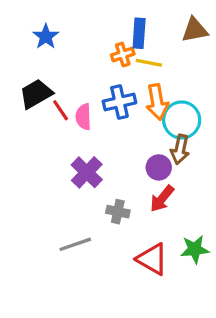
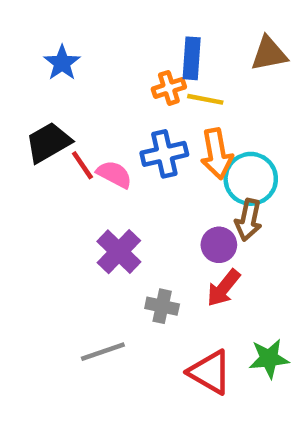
pink semicircle: (83, 117) -> (114, 174), turned 120

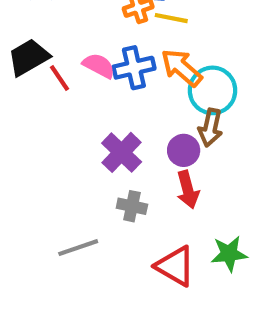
orange arrow: (217, 154) -> (182, 68), turned 141
pink semicircle: (114, 174) -> (99, 66), moved
purple cross: (119, 252) -> (122, 152), moved
red arrow: (223, 288) -> (188, 190), turned -54

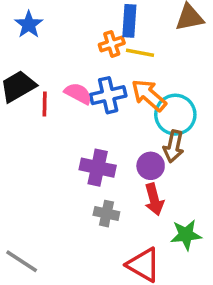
red line: (60, 78) -> (45, 104), turned 35
purple cross: (122, 152) -> (98, 168), turned -32
gray line: (78, 248) -> (22, 261), moved, turned 52
green star: (229, 254) -> (186, 235), moved

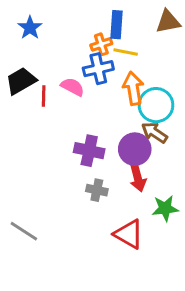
blue cross: (108, 95) -> (98, 69), moved
orange arrow: (149, 95) -> (133, 88), turned 40
brown arrow: (174, 146) -> (154, 132), turned 112
purple circle: (151, 166) -> (135, 149), size x1.4

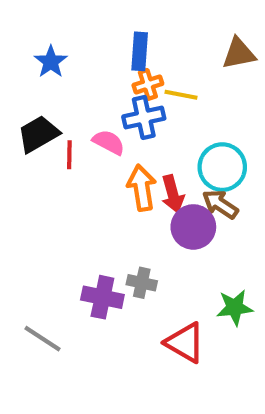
blue rectangle: (117, 25) -> (140, 51), moved
orange arrow: (133, 88) -> (142, 188), moved
purple cross: (89, 151) -> (102, 297), moved
red arrow: (138, 178) -> (173, 194), moved

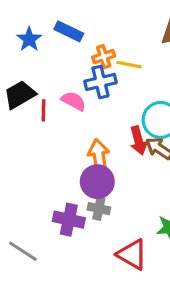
blue rectangle: (140, 51) -> (69, 31), moved, turned -68
orange arrow: (142, 188) -> (99, 156), moved
red arrow: (173, 194) -> (138, 141), moved
purple circle: (193, 227) -> (97, 182), moved

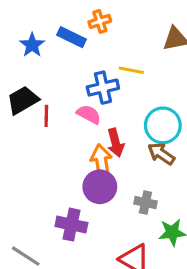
orange cross: (104, 57) -> (100, 21), moved
pink semicircle: (74, 101) -> (89, 114), moved
red arrow: (138, 141) -> (116, 143), moved
gray cross: (99, 209) -> (145, 203), moved

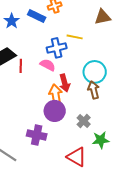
brown arrow: (161, 154) -> (94, 90), turned 42
gray cross: (145, 203) -> (84, 121), turned 32

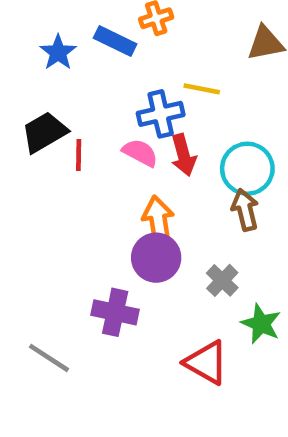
red arrow: (65, 83) -> (183, 155), moved
green star: (101, 140) -> (261, 324), turned 30

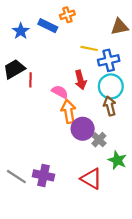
blue cross: (161, 114) -> (109, 60), moved
pink semicircle: (140, 153) -> (60, 92), moved
purple circle: (156, 258) -> (83, 129), moved
purple cross: (115, 312) -> (44, 175), moved

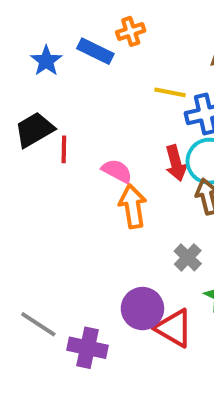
red arrow: (80, 80) -> (176, 163), moved
purple circle: (83, 129) -> (142, 309), moved
purple cross: (44, 175) -> (87, 348), moved

